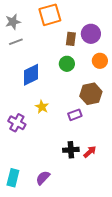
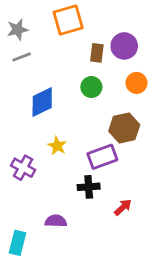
purple rectangle: (75, 115) -> (102, 157), size x1.5
black cross: (71, 150) -> (89, 187), moved
purple semicircle: (43, 178) -> (56, 221), moved, turned 49

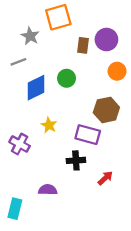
gray star: (18, 30) -> (30, 36), moved, turned -30
gray line: (22, 57) -> (18, 62), moved
green circle: (91, 87) -> (67, 78), moved
purple rectangle: (102, 157) -> (88, 135), turned 35

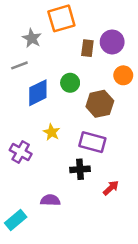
brown hexagon: (106, 110) -> (100, 104), moved
cyan rectangle: (15, 209) -> (16, 220), turned 36

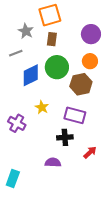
brown rectangle: (87, 48) -> (52, 39), moved
orange circle: (123, 75) -> (90, 61), moved
green circle: (70, 83) -> (57, 67), size x1.5
purple semicircle: (50, 200) -> (53, 162), moved
cyan rectangle: (16, 220) -> (13, 178), turned -30

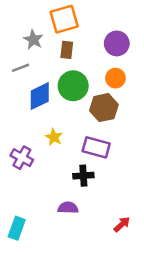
red arrow: (90, 152) -> (122, 224), moved

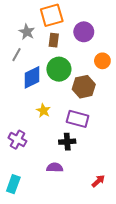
purple circle: (117, 43) -> (84, 32), moved
gray line: (21, 68) -> (16, 55), turned -40
orange circle: (115, 78) -> (102, 61), moved
purple cross: (22, 158) -> (17, 140), moved

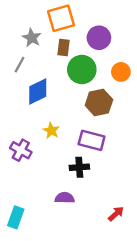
green circle: (59, 69) -> (82, 70), moved
purple cross: (17, 140) -> (21, 150), moved

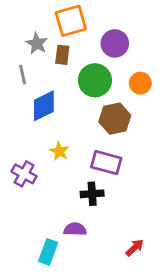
brown rectangle: (63, 48) -> (62, 55), moved
gray line: (19, 65) -> (23, 75), turned -42
cyan rectangle: (16, 217) -> (48, 252), moved

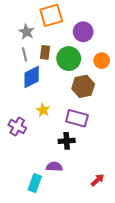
brown rectangle: (62, 55) -> (45, 52), moved
gray line: (23, 75) -> (24, 54), moved

